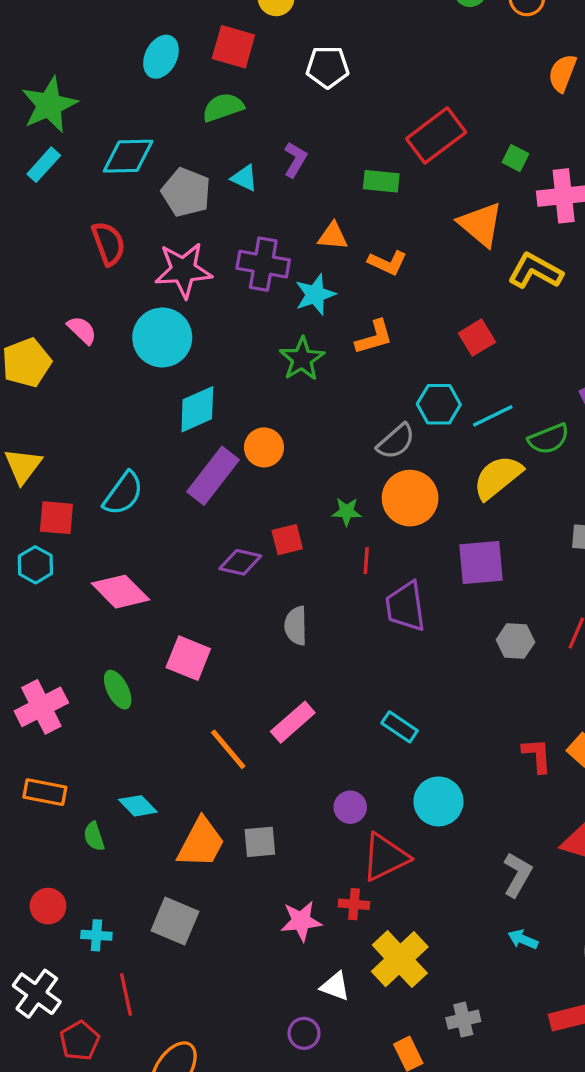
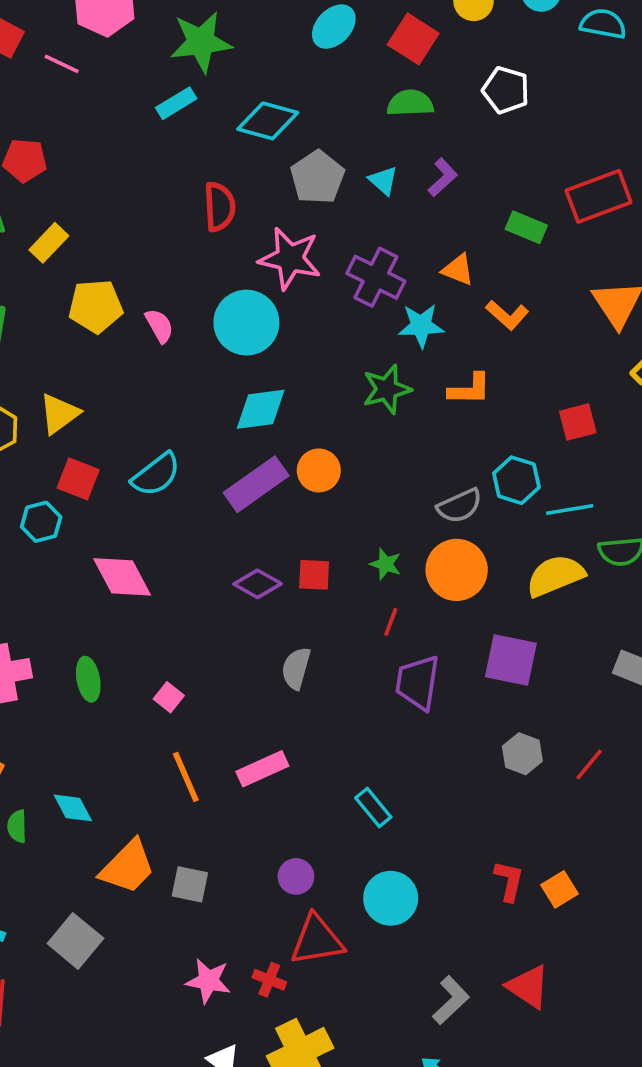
green semicircle: (223, 107) -> (410, 103), moved
pink semicircle: (82, 330) -> (159, 326), moved
pink square: (188, 658) -> (169, 697), moved, size x0.6

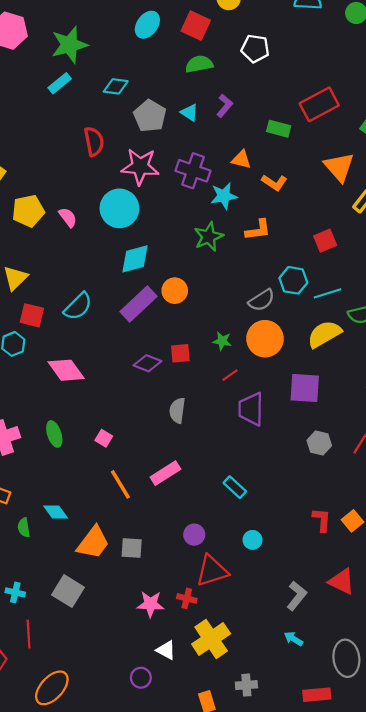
cyan diamond: (268, 121) -> (116, 86), size x0.7
red line: (391, 622) -> (230, 375), turned 42
cyan circle: (391, 898) -> (253, 540), size x0.6

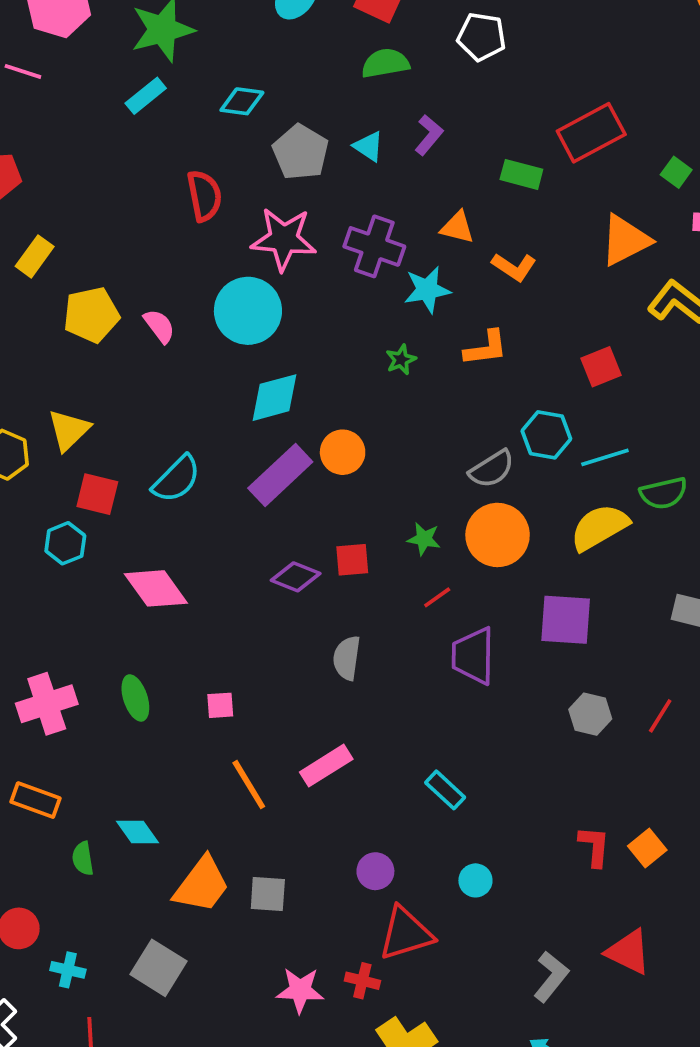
orange triangle: (339, 167) -> (625, 240), turned 44
green star: (209, 237) -> (401, 360), size x0.6
pink square: (104, 438) -> (220, 705), turned -35

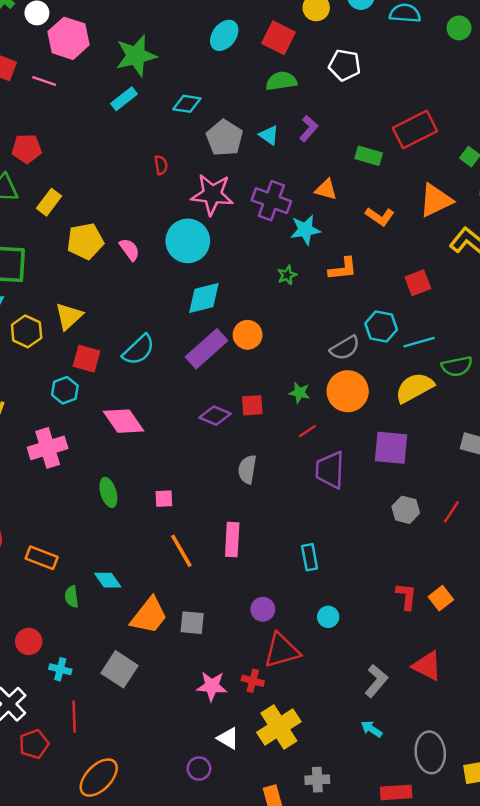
red semicircle: (204, 196) -> (161, 165), size x0.6
orange L-shape: (514, 267) -> (380, 217), moved
pink cross: (47, 704) -> (48, 448), moved
pink rectangle: (326, 766) -> (232, 539), turned -56
cyan rectangle: (445, 790) -> (310, 557), turned 35

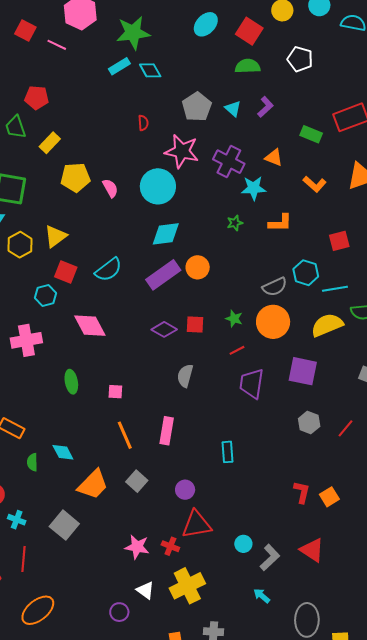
cyan diamond: (187, 104) -> (150, 70), moved, turned 45
cyan circle: (328, 617) -> (243, 544), moved
gray square: (192, 623) -> (137, 481), moved, turned 30

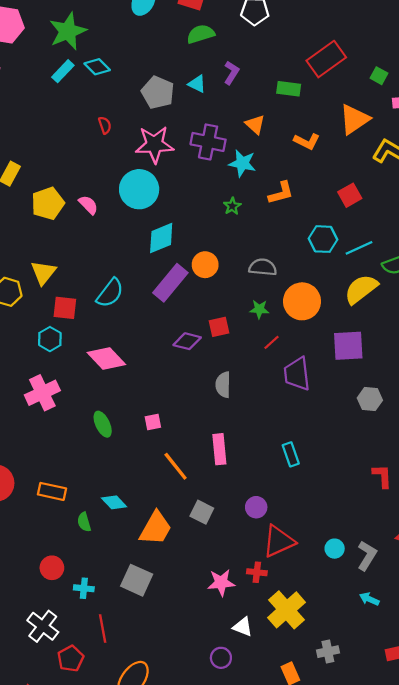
orange triangle: (274, 157) -> (255, 125), turned 36
cyan star: (254, 188) -> (242, 163), turned 30
gray semicircle: (275, 287) -> (263, 267), moved, turned -135

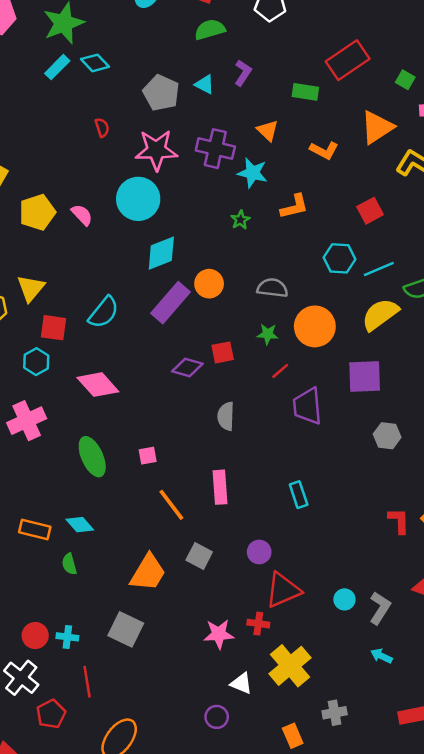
green ellipse: (103, 424) -> (92, 457), size x1.4
cyan diamond: (114, 502) -> (80, 525), moved
red circle: (52, 568) -> (35, 636), moved

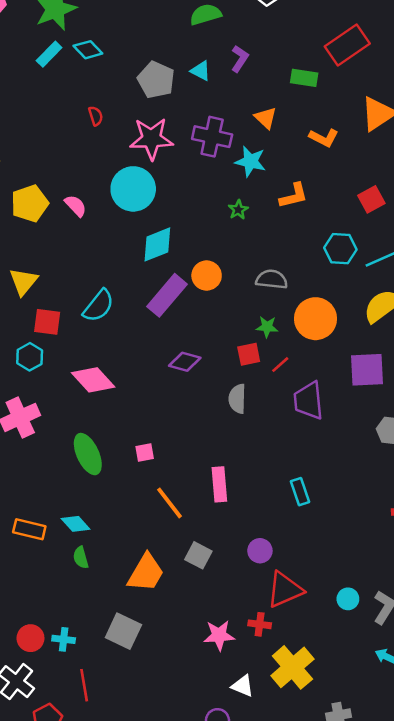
red square: (223, 352) -> (249, 354), moved
gray semicircle: (226, 416) -> (237, 399), moved
green semicircle: (69, 564) -> (81, 558), moved

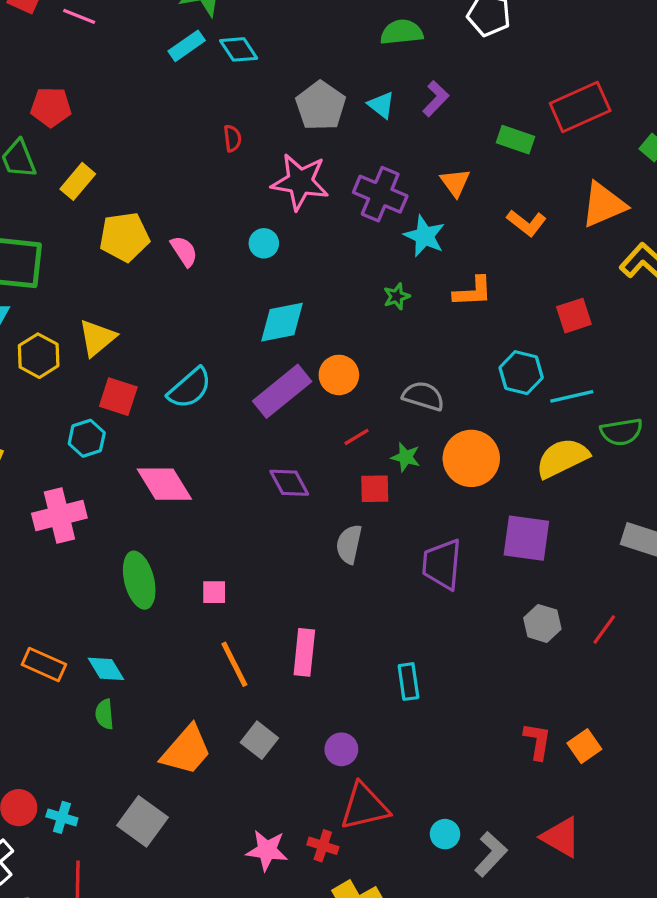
cyan circle: (133, 189) -> (264, 243), size x0.5
purple diamond: (185, 362) -> (289, 483), turned 36
red line: (280, 365) -> (356, 437), moved

